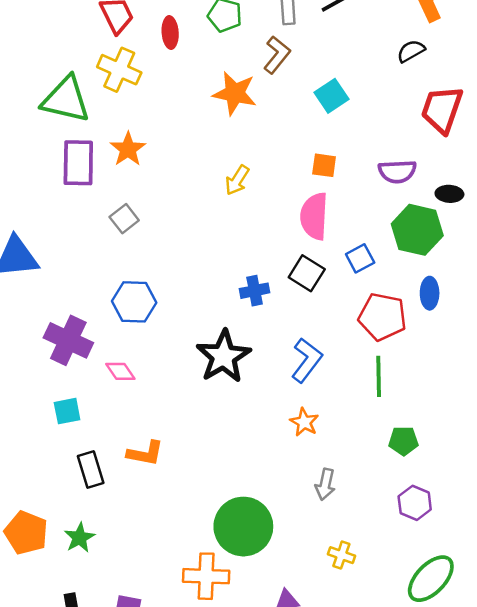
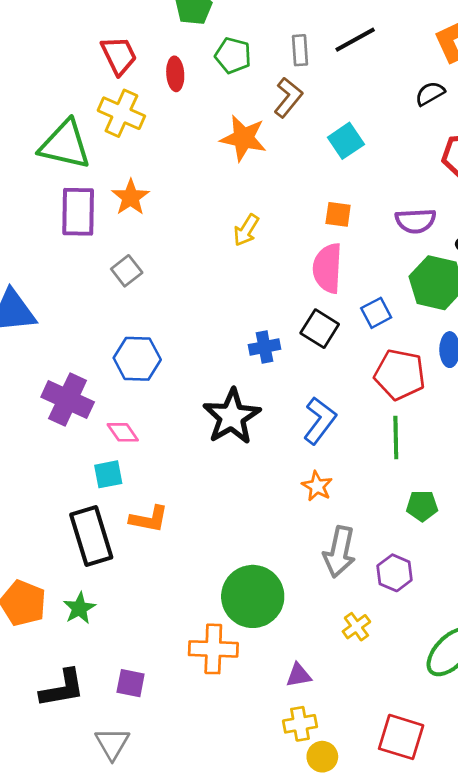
cyan square: (67, 411) -> (108, 474), moved
black rectangle: (91, 469) -> (91, 536), size x1.5
gray arrow: (325, 484) -> (339, 552), size x1.5
purple hexagon: (415, 503) -> (395, 573), moved
yellow cross: (341, 555) -> (356, 627), turned 35

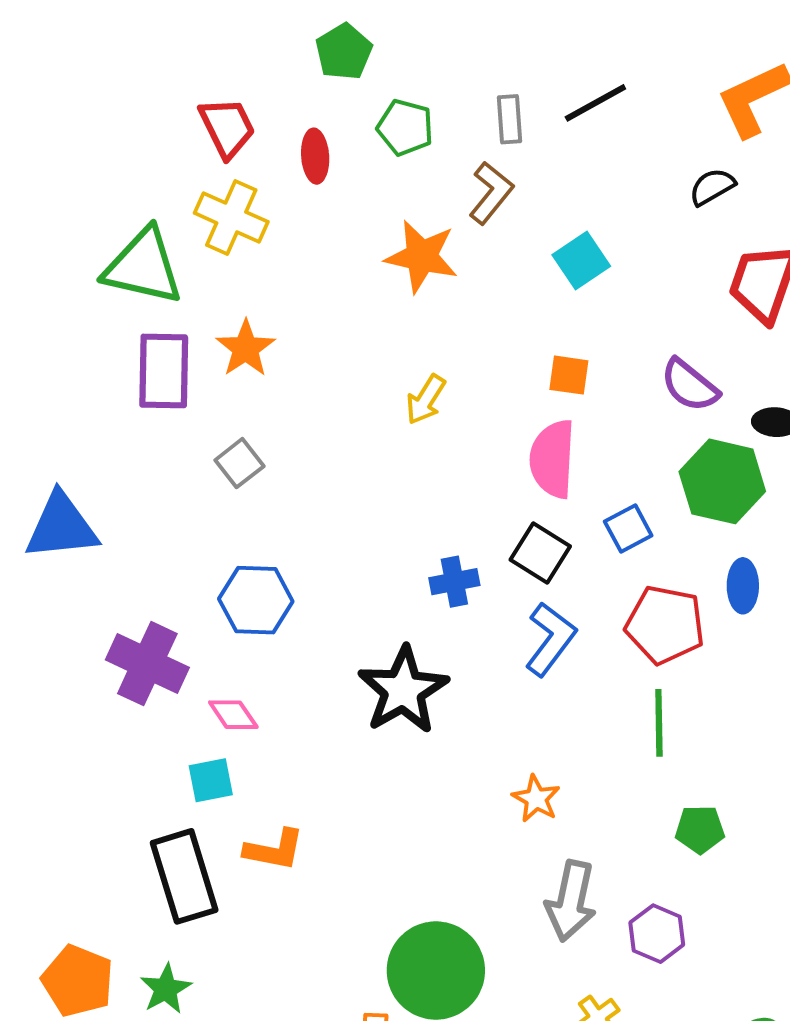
purple semicircle: (416, 221) -> (690, 385), turned 42
blue L-shape: (320, 421) -> (550, 639), moved

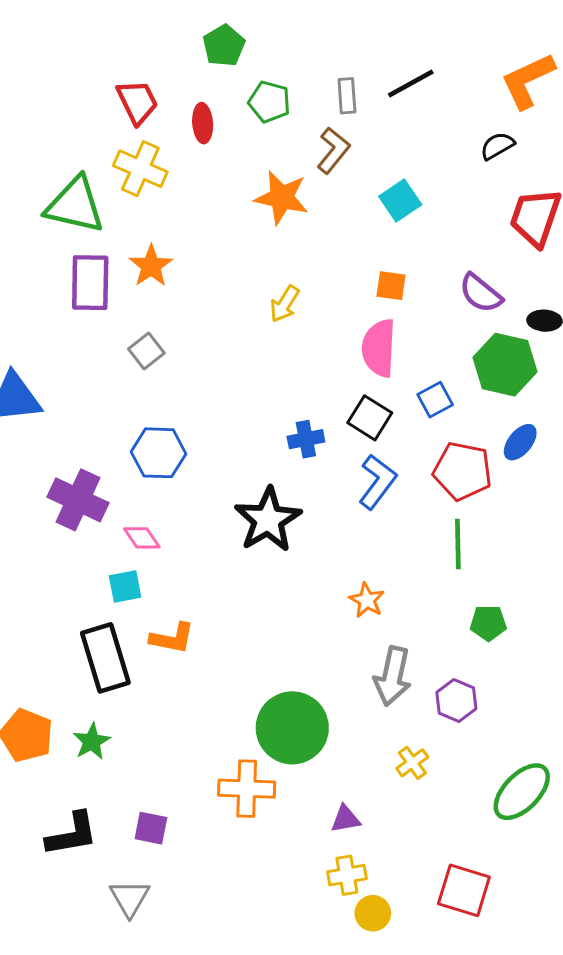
blue ellipse: (743, 586) -> (520, 442), turned 39

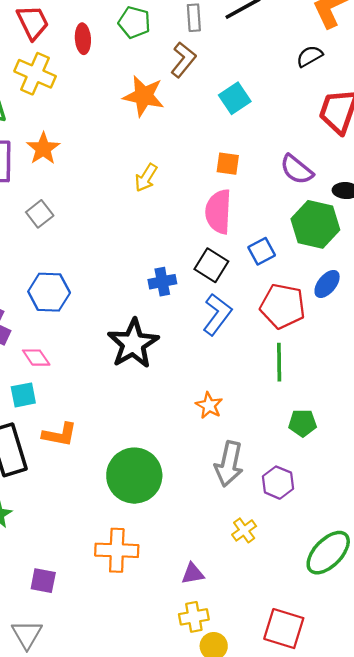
green circle: (292, 728) -> (134, 476), moved

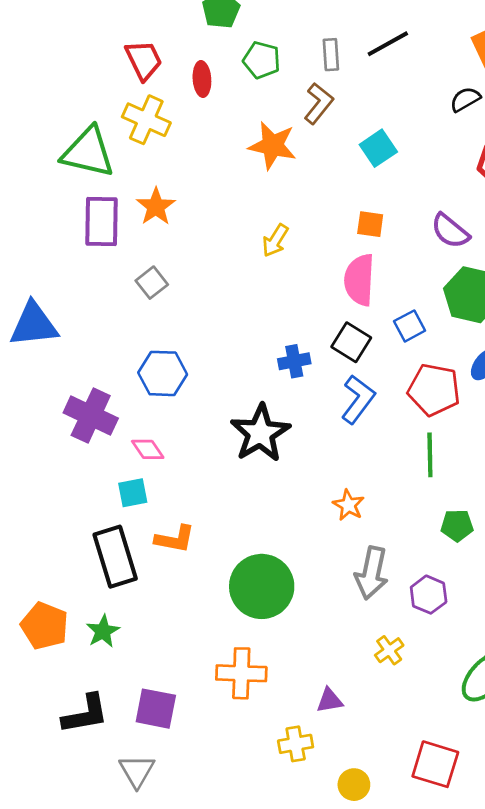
purple square: (43, 581) -> (156, 709), size x1.4
yellow cross: (194, 617) -> (296, 744), moved

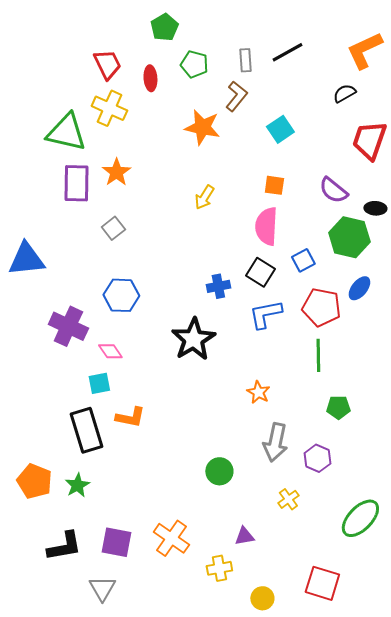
blue L-shape: (358, 399) -> (265, 314), turned -138
green circle: (262, 586) -> (219, 471), moved, size x0.6
orange cross: (241, 673) -> (171, 538), moved, turned 33

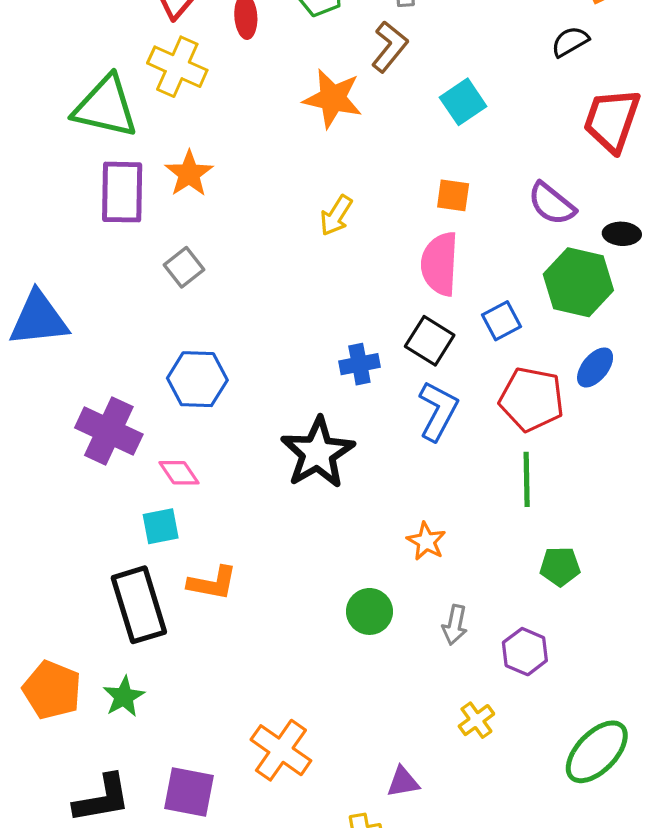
blue L-shape: (265, 314) -> (438, 411), turned 129
gray arrow: (275, 442) -> (455, 625), size x0.6
green circle: (219, 471) -> (369, 611), moved
orange cross: (171, 538) -> (281, 750), moved

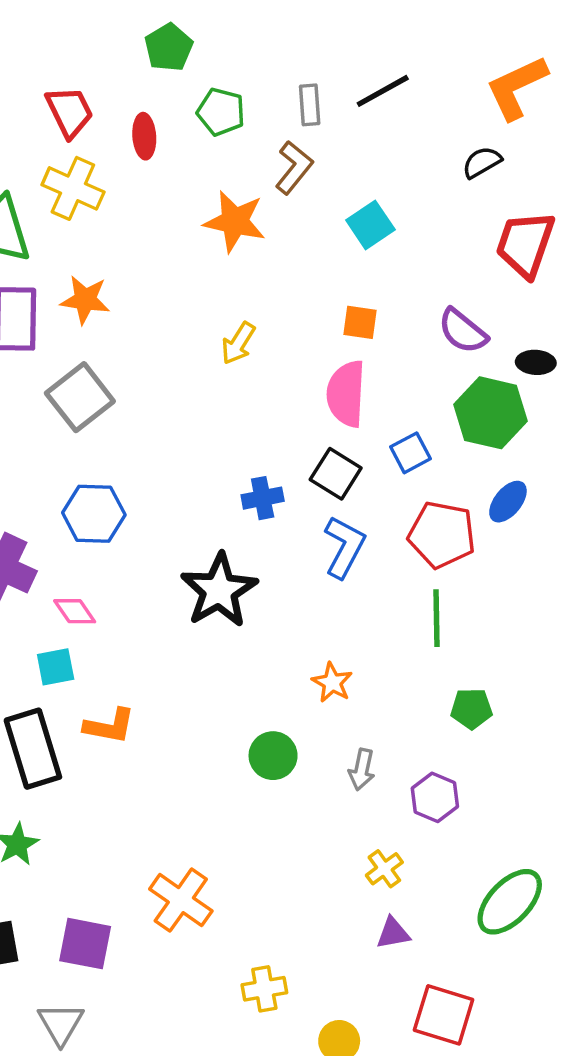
orange star: (189, 174) -> (85, 300), turned -30
gray square: (184, 267) -> (80, 397), size x1.6
purple triangle: (403, 782) -> (393, 933), moved

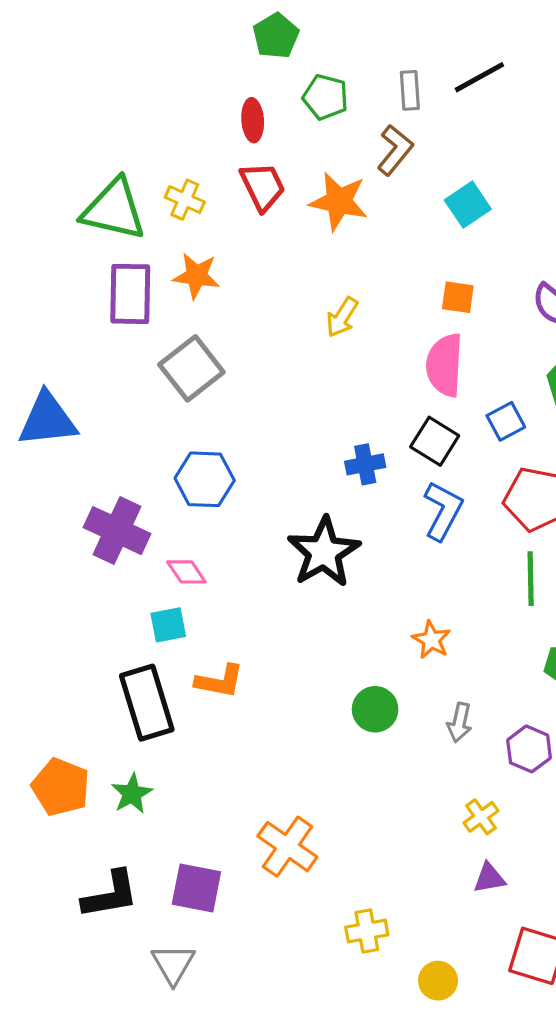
red trapezoid: (69, 112) -> (263, 186), moved
yellow cross: (73, 188) -> (185, 200), moved, size x0.7

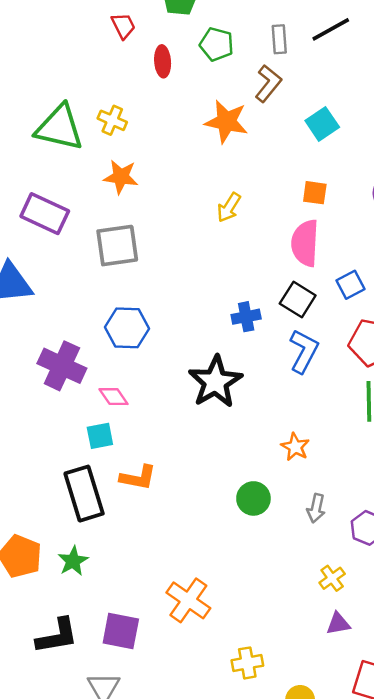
red trapezoid: (263, 186) -> (123, 26), moved, size x0.7
purple rectangle: (130, 294) -> (45, 214), moved, turned -66
gray square: (191, 368) -> (117, 246), turned 30

